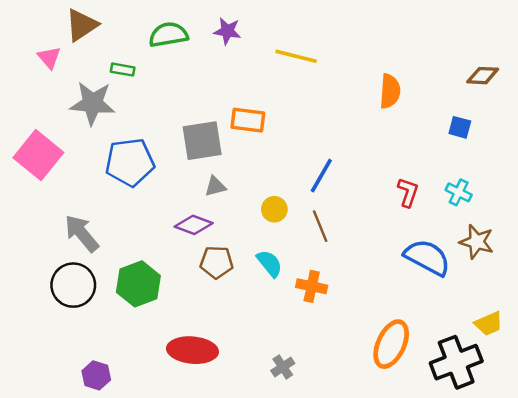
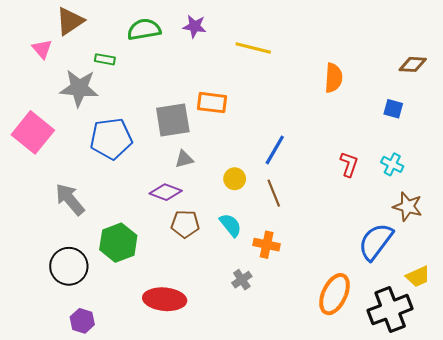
blue semicircle: (427, 257) -> (376, 242), moved, turned -81
black circle: (73, 285) -> (69, 266), moved
gray cross: (283, 367) -> (242, 280), moved

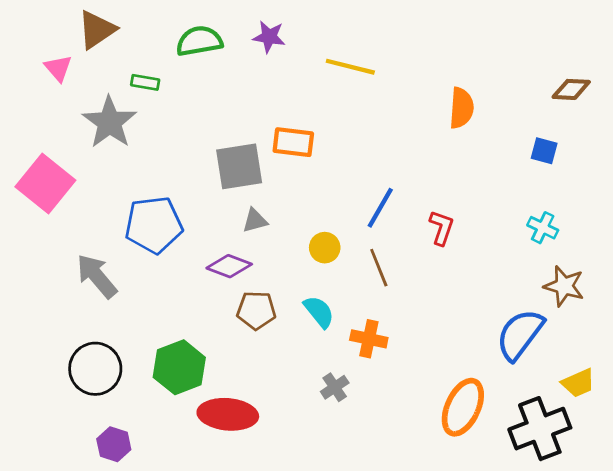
gray star: (79, 88) -> (110, 122), turned 30
blue pentagon: (111, 139) -> (154, 225), moved
red L-shape: (349, 164) -> (442, 228), moved
green hexagon: (118, 243) -> (179, 367), moved

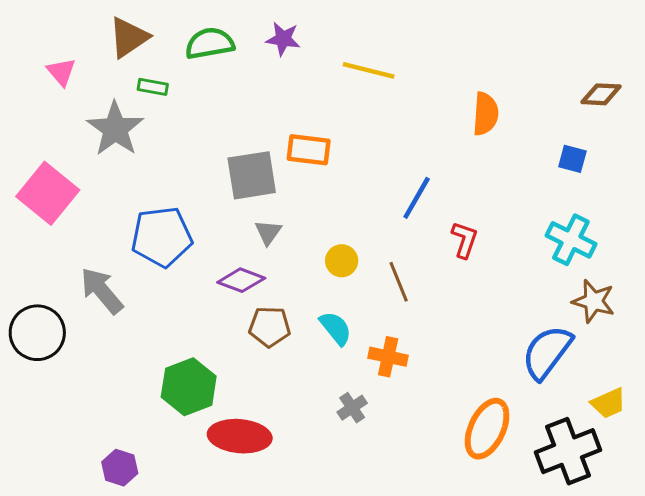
brown triangle: (97, 30) -> (129, 37), moved
blue line: (380, 208) -> (417, 198), moved
gray triangle: (255, 221) -> (268, 232), turned -40
cyan cross: (543, 228) -> (571, 240), size x1.5
black circle: (95, 369) -> (37, 333), moved

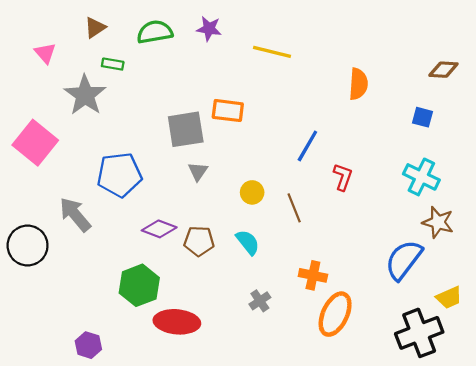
brown triangle: (129, 37) -> (95, 28), size x0.7
purple diamond: (241, 280) -> (159, 229), moved
orange cross: (388, 357) -> (313, 275), moved
orange ellipse: (487, 429) -> (335, 314), moved

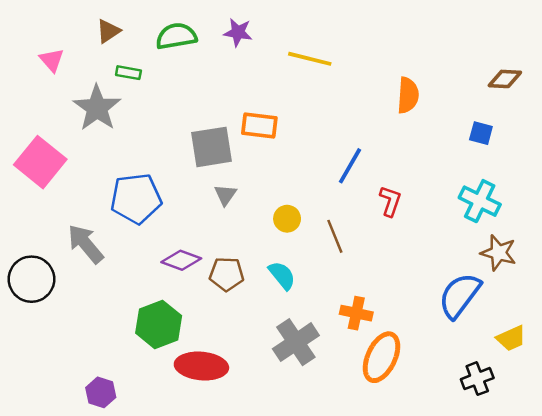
gray cross: (260, 301) -> (296, 342), size x1.8
black cross: (419, 333) -> (477, 379), size x0.6

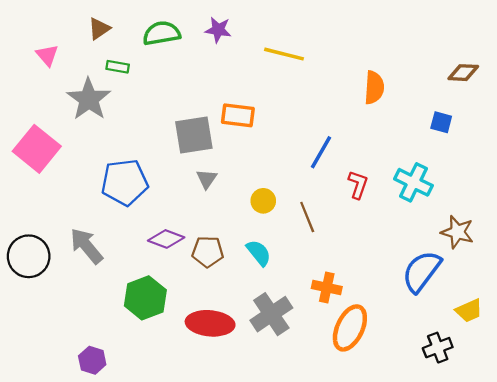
cyan cross: (480, 201) -> (413, 182), moved
gray arrow: (86, 244) -> (86, 246), moved
red ellipse: (201, 366) -> (210, 323), moved

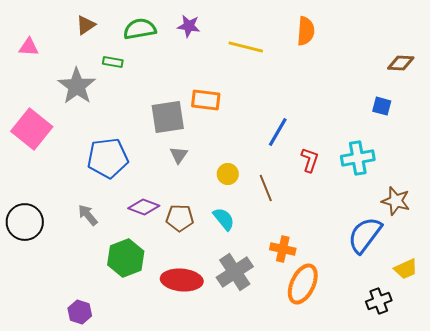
pink triangle: (47, 55) -> (29, 47), moved, turned -45
green rectangle: (118, 67) -> (113, 62), moved
orange semicircle: (374, 88) -> (306, 31), moved
cyan cross: (413, 182) -> (358, 158), turned -36
gray arrow: (86, 246) -> (88, 215), moved, size x0.7

